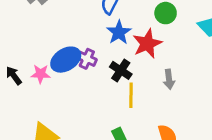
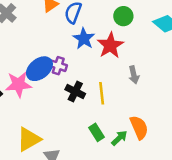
black cross: (121, 70) -> (75, 92), moved
pink star: (41, 74) -> (19, 84), size x1.5

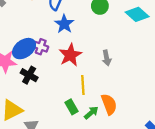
red star: (110, 45) -> (70, 55), moved
black cross: (75, 92) -> (29, 75), moved
yellow line: (102, 93) -> (83, 85), moved

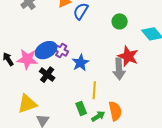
blue star: (64, 24) -> (80, 63), moved
red star: (70, 55) -> (128, 56), moved, turned -30
gray arrow: (107, 58) -> (119, 69), size x1.5

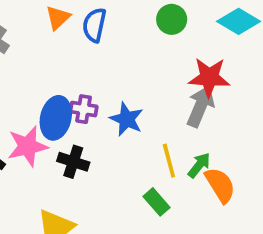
blue ellipse: (46, 50) -> (56, 118), turned -30
gray arrow: (119, 69) -> (201, 106), turned -135
green arrow: (98, 116) -> (199, 165), moved

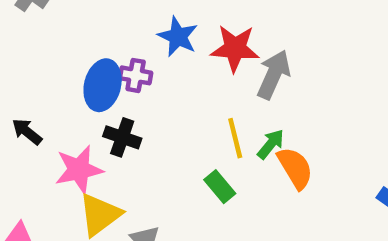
red star: (209, 77) -> (235, 48), moved
blue star: (126, 119) -> (178, 37), moved
pink star: (27, 146) -> (79, 170), moved

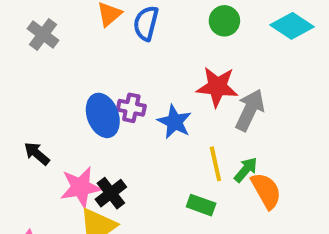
blue star: (178, 37) -> (175, 122), moved
blue ellipse: (103, 85) -> (103, 115), turned -36
black cross: (122, 137) -> (111, 193), moved, turned 32
green rectangle: (220, 187) -> (201, 205), turned -32

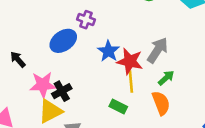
red star: (217, 87) -> (130, 61), moved
purple cross: (131, 108) -> (86, 20), moved
blue ellipse: (103, 115) -> (63, 41), turned 68
green arrow: (246, 170) -> (166, 78), moved

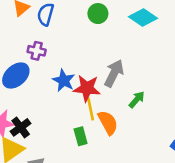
green arrow: (166, 78) -> (137, 100), moved
orange semicircle: (161, 103) -> (108, 123), moved
green rectangle: (118, 107) -> (81, 136), turned 54

